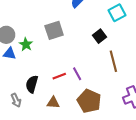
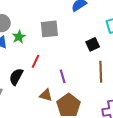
red line: (59, 76) -> (36, 61), moved, turned -56
brown triangle: (53, 103) -> (46, 95), moved

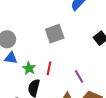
green star: (19, 37) -> (29, 68), moved

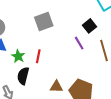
purple line: (79, 76) -> (79, 43), moved

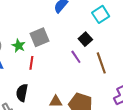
green star: (18, 56) -> (19, 46), moved
red line: (38, 56) -> (31, 63), moved

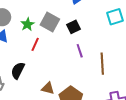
gray square: (39, 37) -> (50, 22), turned 36
black square: (85, 39) -> (73, 27), moved

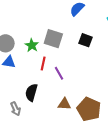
black square: (73, 27) -> (86, 40), moved, turned -32
purple line: (80, 51) -> (59, 73), moved

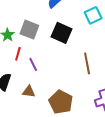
black square: (86, 40) -> (62, 33), size x1.5
brown triangle: (64, 104) -> (29, 92), moved

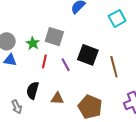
black square: (62, 33) -> (88, 55), moved
purple line: (33, 64) -> (66, 65), moved

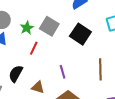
black square: (88, 55) -> (80, 34), moved
purple line: (66, 65) -> (63, 72), moved

